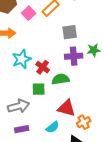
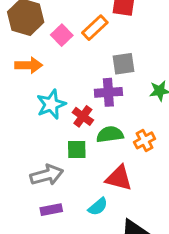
purple cross: (74, 56) -> (108, 92), moved
orange cross: (84, 122) -> (145, 140), moved

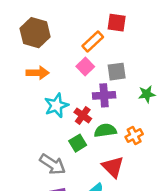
pink square: (62, 35) -> (85, 67), moved
green square: (77, 149) -> (78, 143), turned -30
gray arrow: (47, 175) -> (53, 164), turned 48
red triangle: (119, 178) -> (113, 167), turned 30

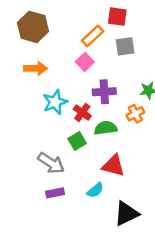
gray square: (117, 72) -> (125, 46), moved
orange cross: (134, 136) -> (135, 114), moved
red triangle: (113, 167) -> (113, 166), turned -30

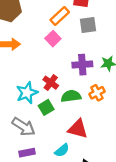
purple cross: (104, 92) -> (82, 65), moved
cyan star: (55, 102) -> (27, 93), moved
orange cross: (135, 114) -> (97, 93), moved

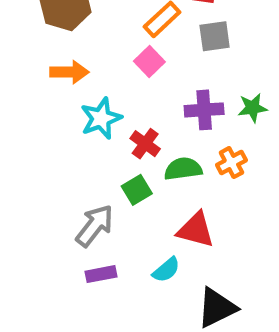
cyan star: (27, 93) -> (101, 118), moved
gray arrow: (24, 127) -> (95, 226), turned -85

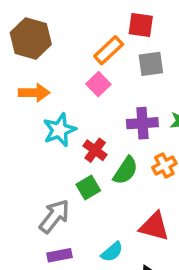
green semicircle: (183, 169) -> (126, 171), turned 132
red triangle: (196, 230) -> (154, 226), moved

